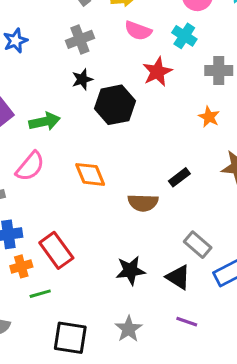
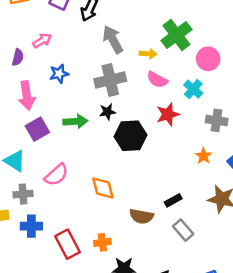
gray cross: (80, 39) -> (110, 80), size x1.4
green arrow: (45, 122) -> (75, 121), moved
gray rectangle: (198, 245) -> (183, 230), moved
orange cross: (21, 266) -> (102, 242), moved

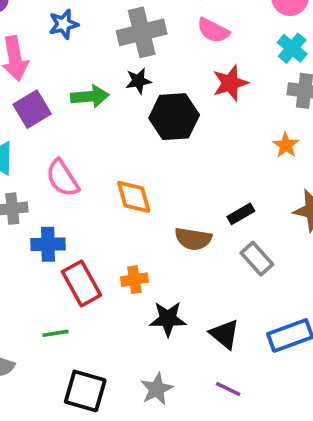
cyan cross: (193, 89) -> (292, 48), moved
pink semicircle: (56, 175) -> (62, 178), turned 100
blue cross: (31, 226) -> (48, 244), moved

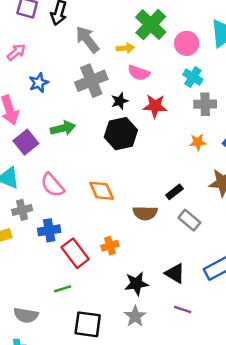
black star: (138, 81) -> (120, 101), moved
red star: (230, 83) -> (155, 106), turned 30
orange star: (286, 145) -> (198, 142), turned -30
black star: (168, 319) -> (136, 284), moved

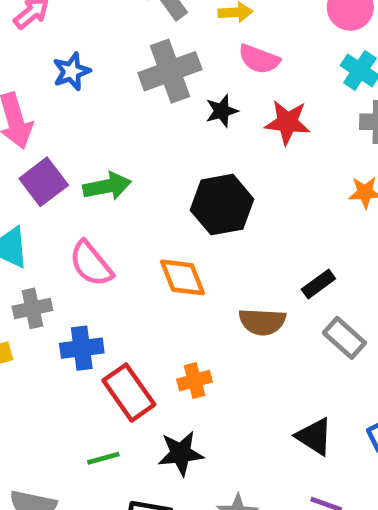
green arrow: (63, 128) -> (107, 186), moved
black hexagon: (121, 134) -> (222, 205), moved
black star: (136, 284) -> (181, 453), moved

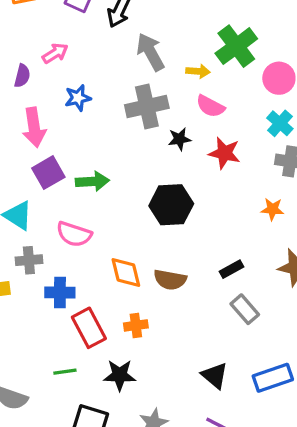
pink semicircle: (91, 264) -> (74, 234), turned -40
orange diamond: (182, 277) -> (126, 272), moved
brown semicircle: (262, 322) -> (170, 280), moved

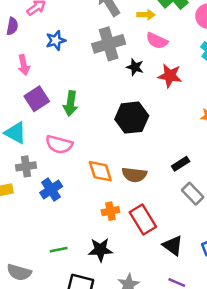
pink arrow: (34, 127) -> (24, 65), size x0.7
black star: (179, 139) -> (135, 67), turned 30
green arrow: (92, 181) -> (71, 103), turned 105
blue cross: (60, 292) -> (51, 190), turned -30
red rectangle: (89, 328) -> (143, 220), moved

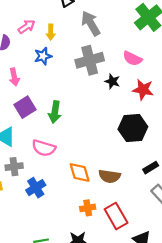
yellow arrow: (146, 15) -> (51, 32), moved, turned 88
black hexagon: (132, 118) -> (133, 128), moved

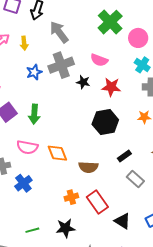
blue star: (43, 56) -> (34, 72), moved
orange diamond: (80, 172) -> (57, 153), moved

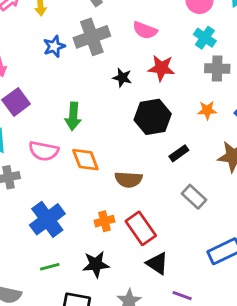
black star: (83, 82) -> (122, 78), moved
green arrow: (34, 114) -> (73, 116), moved
black rectangle: (124, 156) -> (179, 153), moved
blue cross: (23, 183) -> (47, 219), moved, size x1.4
black triangle: (122, 221) -> (157, 263), moved

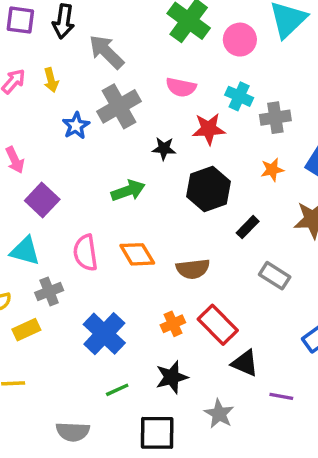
cyan cross: (205, 38) -> (239, 96), moved
green arrow: (73, 116) -> (128, 191), moved, turned -104
pink semicircle: (44, 151) -> (85, 253), turned 80

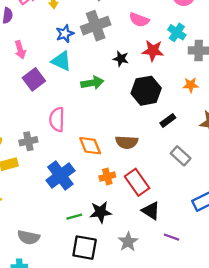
cyan triangle: (25, 251) -> (61, 61), moved
orange diamond: (137, 254) -> (90, 146), moved
green line: (117, 390) -> (74, 217), moved

